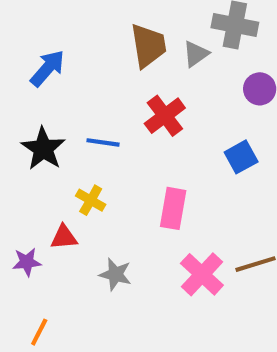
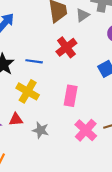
yellow cross: (91, 200) -> (28, 91), size x1.5
red triangle: (64, 237) -> (16, 119), moved

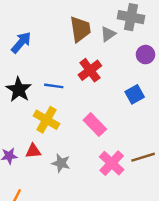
pink rectangle: (71, 96) -> (95, 125), turned -54

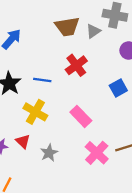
brown trapezoid: (80, 29) -> (67, 27), turned 90
red triangle: (33, 151) -> (23, 141), turned 49
gray star: (61, 163) -> (49, 153), turned 30

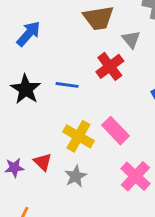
gray triangle: (93, 31) -> (131, 39), moved, turned -35
yellow cross: (35, 112) -> (78, 136), moved

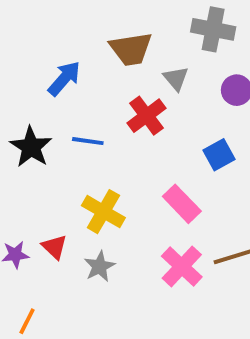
blue arrow: (29, 34) -> (64, 78), moved
pink rectangle: (116, 131) -> (182, 204), moved

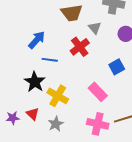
blue arrow: (64, 78) -> (37, 40), moved
black star: (31, 147) -> (35, 82), moved
pink cross: (182, 266) -> (98, 124), turned -30

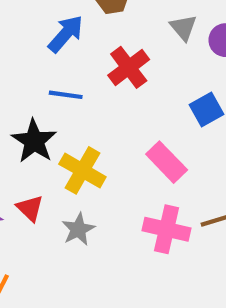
gray triangle: (95, 28) -> (183, 28), moved
blue arrow: (37, 40) -> (66, 34), moved

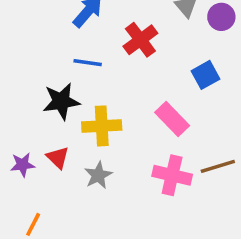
black star: (34, 141) -> (61, 101), turned 30
yellow cross: (82, 170) -> (102, 126), turned -33

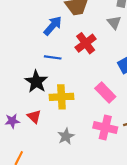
black star: (61, 101) -> (36, 82), turned -30
gray star: (98, 175) -> (66, 136), moved

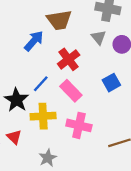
blue line: (53, 57) -> (41, 84), moved, turned -56
pink rectangle: (105, 92) -> (71, 91), moved
pink cross: (105, 128) -> (79, 125), moved

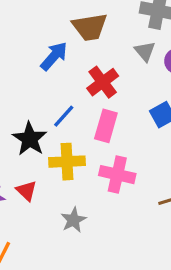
pink rectangle: (71, 91) -> (106, 126), turned 60

